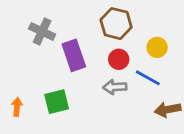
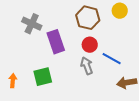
yellow circle: (157, 47) -> (120, 11), moved
gray arrow: (115, 87) -> (87, 66), turned 72

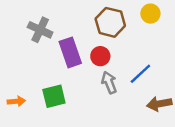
red circle: (90, 45) -> (100, 56), moved
blue line: (112, 59) -> (140, 74), turned -72
orange arrow: (13, 81) -> (16, 101), turned 80

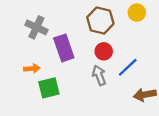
red circle: (100, 56) -> (104, 51), moved
orange arrow: (16, 101) -> (32, 68), moved

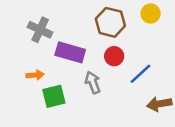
purple rectangle: (64, 48) -> (70, 52), turned -55
gray arrow: (99, 75) -> (93, 83), moved

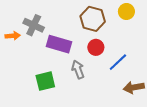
orange arrow: (35, 75) -> (13, 36), moved

